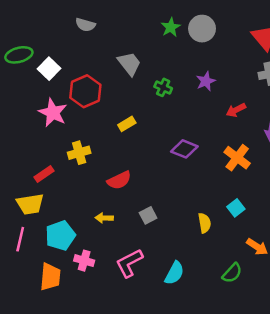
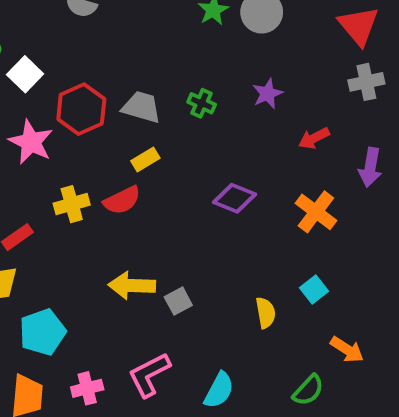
gray trapezoid: (129, 64) -> (141, 107), moved, turned -36
red semicircle: (119, 180) -> (122, 200), moved
yellow arrow: (104, 218) -> (132, 286), moved, size x1.6
pink cross: (84, 261) -> (87, 388), moved, turned -30

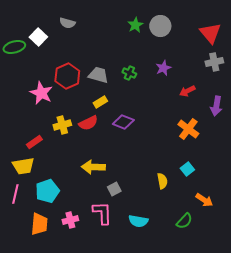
white square: (25, 74) -> (38, 37), moved
purple diamond: (235, 198) -> (123, 122), moved
gray square: (178, 301) -> (114, 189), moved
pink L-shape: (149, 375) -> (102, 213), turned 115
cyan semicircle: (219, 390) -> (138, 221), turned 72

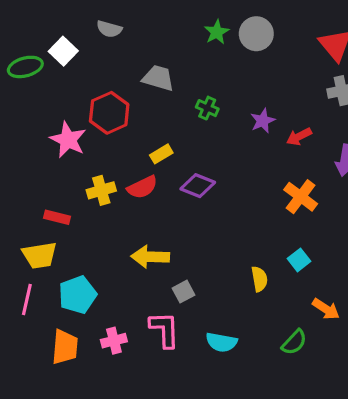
purple star: (163, 68) -> (263, 121), moved
gray trapezoid: (98, 75) -> (158, 78), moved
red rectangle: (34, 142) -> (57, 217), turned 49

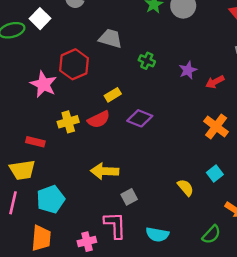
yellow semicircle: (259, 279) -> (186, 188), turned -30
pink cross: (114, 341) -> (87, 242), moved

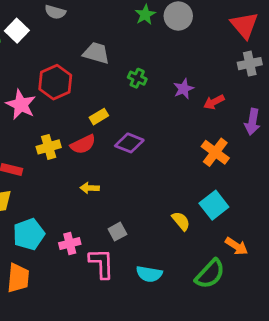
yellow arrow: (105, 171) -> (90, 188), moved, size x0.6
cyan square: (215, 173) -> (214, 205), size x1.5
green semicircle: (211, 235) -> (210, 274), size x1.4
pink cross: (87, 242) -> (70, 244), moved

